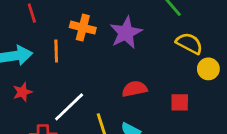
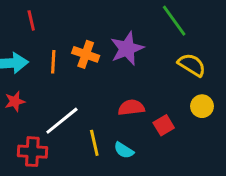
orange cross: (83, 28) -> (86, 54), moved
yellow circle: (208, 69) -> (202, 106), moved
red square: (180, 102) -> (164, 125), moved, turned -36

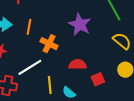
purple star: (127, 49) -> (80, 24), turned -30
orange cross: (86, 54) -> (49, 44), moved

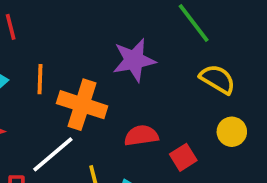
purple star: (80, 24) -> (134, 60), turned -30
orange cross: (49, 44) -> (82, 105), size x1.4

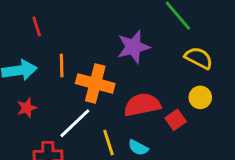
yellow circle: (232, 132) -> (200, 97), moved
red semicircle: (141, 136) -> (142, 105), size x1.4

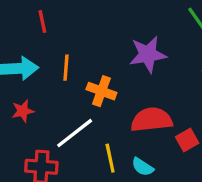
orange cross: (95, 84) -> (101, 91), size x0.7

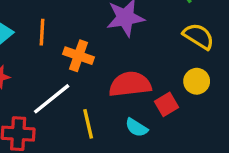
cyan semicircle: (143, 167) -> (136, 128), moved

